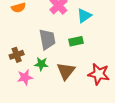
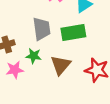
green rectangle: (76, 41) -> (73, 33), size x1.5

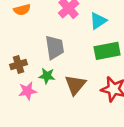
green rectangle: (73, 33) -> (107, 51), moved

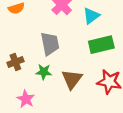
pink star: (27, 91) -> (26, 99), moved, turned -30

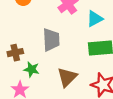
green star: (44, 72) -> (32, 69), moved

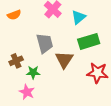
brown triangle: (67, 77) -> (64, 60), moved

